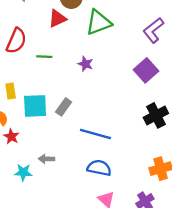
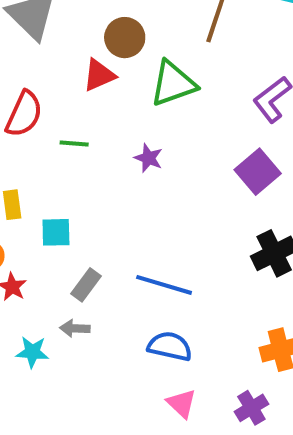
cyan square: (35, 106) -> (56, 232), size x0.7
gray rectangle: (64, 107) -> (86, 285), moved

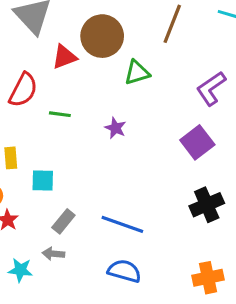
brown circle: (125, 38) -> (102, 36), size x1.4
red triangle: (99, 75) -> (64, 57), moved
green triangle: (173, 83) -> (137, 73), size x0.7

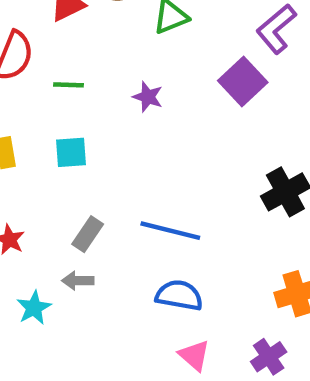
purple square: (197, 142) -> (243, 81), moved
cyan square: (43, 181) -> (71, 152), moved
cyan star: (20, 270) -> (34, 308), turned -30

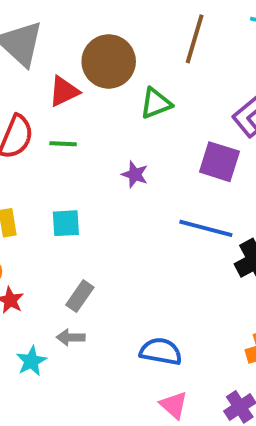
purple square: (243, 81) -> (219, 162), turned -30
green line: (68, 85) -> (63, 144), moved
blue line: (170, 231) -> (206, 228), moved

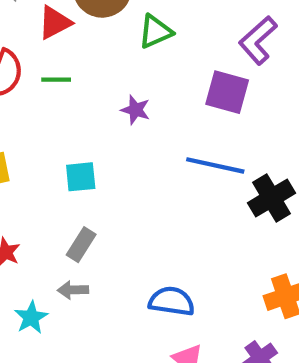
cyan square: (66, 223) -> (81, 177), moved

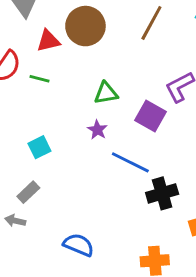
green triangle: (155, 32) -> (106, 93), moved
purple star: (136, 110) -> (97, 130), moved
cyan square: (81, 177) -> (39, 147), turned -35

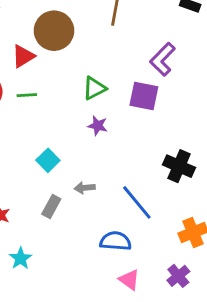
blue line: (130, 162) -> (137, 202), moved, turned 42
black cross: (162, 193) -> (179, 166), turned -32
gray arrow: (15, 221) -> (85, 188), moved

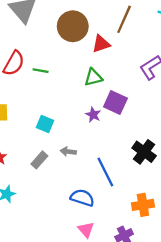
red triangle: (23, 56) -> (101, 44), moved
purple square: (144, 96) -> (115, 102), moved
purple star: (98, 126) -> (93, 115), moved
cyan square: (48, 160) -> (45, 124), turned -36

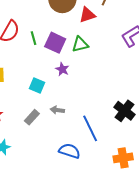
green line: (41, 71) -> (33, 38), turned 64
purple square: (115, 102) -> (55, 43), moved
purple star: (93, 115) -> (62, 69), moved

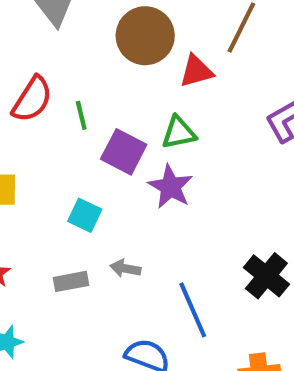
purple square: (55, 43) -> (124, 152), moved
purple star: (62, 69) -> (171, 187), moved, size x1.5
gray rectangle: (32, 117) -> (71, 281), turned 35

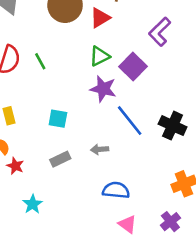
purple square: (124, 152) -> (133, 66), moved, turned 32
gray arrow: (125, 268) -> (100, 149), moved
blue line: (193, 310) -> (130, 121), moved

